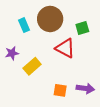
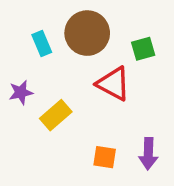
purple arrow: (85, 88) -> (148, 154), turned 84

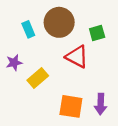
orange square: (105, 157) -> (71, 106), size x1.5

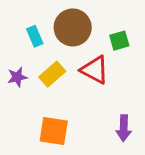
yellow rectangle: (38, 78) -> (52, 74), moved
orange square: (71, 106) -> (54, 131), moved

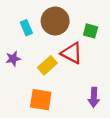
green square: (119, 41) -> (91, 31), turned 32
yellow rectangle: (52, 74) -> (47, 65), moved

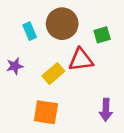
green square: (91, 31) -> (102, 35), turned -32
red triangle: (72, 53) -> (81, 60), turned -35

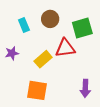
brown circle: (62, 24) -> (50, 19), size x0.7
green square: (102, 35) -> (82, 28), size x1.5

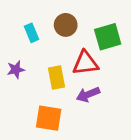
yellow rectangle: (43, 59) -> (56, 77), turned -60
purple arrow: (85, 88) -> (88, 95), moved, turned 66

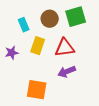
green square: (108, 37) -> (76, 17), moved
yellow rectangle: (56, 77) -> (38, 46), moved, turned 30

